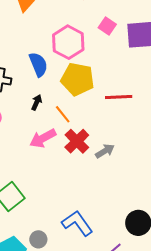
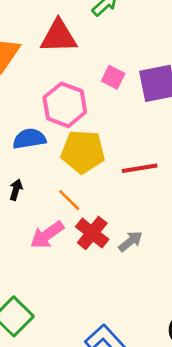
blue semicircle: (38, 64) -> (29, 139), turned -70
black arrow: (37, 102) -> (16, 190), moved

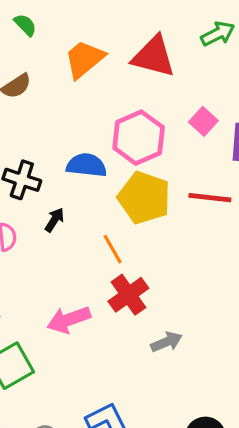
red line: (140, 168) -> (210, 198), moved
pink arrow: (47, 235) -> (69, 320), moved
gray arrow: (130, 241) -> (166, 342), moved

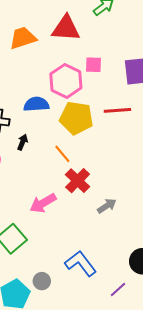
orange trapezoid: (84, 59) -> (23, 38), turned 32
pink square: (203, 121) -> (94, 65), moved, turned -30

